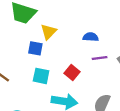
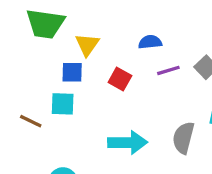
red square: (72, 72) -> (120, 79), moved
cyan square: (41, 76) -> (63, 104), moved

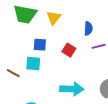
blue semicircle: (150, 42) -> (88, 28), turned 96
yellow triangle: (87, 45) -> (54, 18), moved

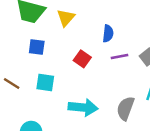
blue square: (40, 45) -> (37, 47), moved
cyan square: (33, 64) -> (45, 83), moved

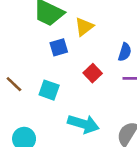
blue square: (37, 47) -> (59, 47), moved, turned -35

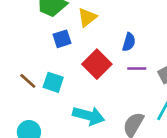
red square: (93, 73) -> (97, 64), size x1.5
brown line: (14, 84) -> (28, 81), moved

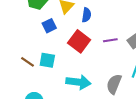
blue semicircle: (129, 42) -> (86, 15), moved

